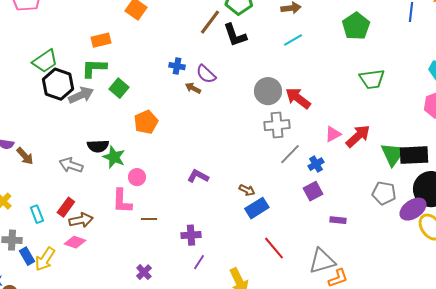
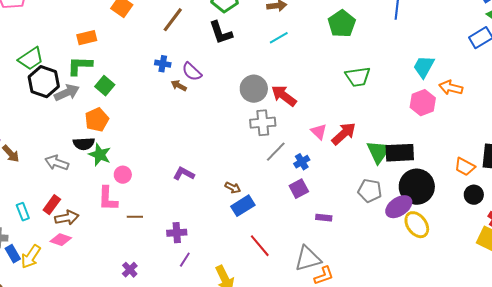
brown line: (210, 22) -> (173, 20), moved
orange pentagon: (146, 122) -> (97, 120), moved
pink triangle: (333, 134) -> (319, 132), turned -48

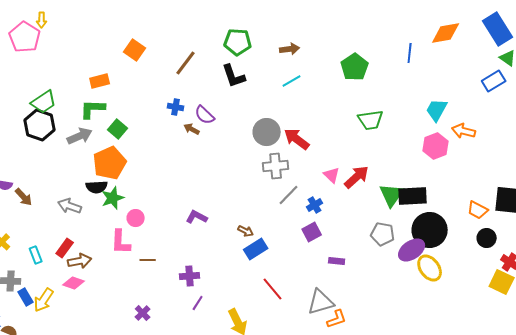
black hexagon: (44, 82) -> (40, 125), moved
orange pentagon: (97, 120) -> (110, 163), size x1.4
green star: (100, 155) -> (113, 198), turned 30

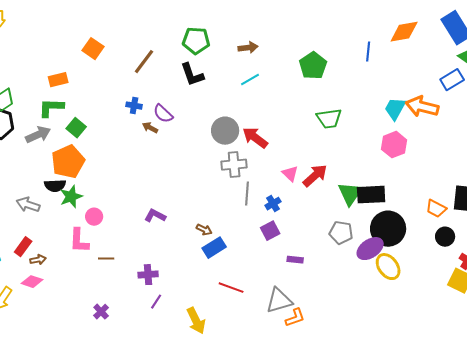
orange arrow: (464, 131) -> (422, 107), moved, size x1.4
gray line: (289, 195) -> (247, 194), turned -40
brown arrow: (80, 261) -> (38, 260), size x0.7
red line: (273, 289) -> (231, 288), turned -30

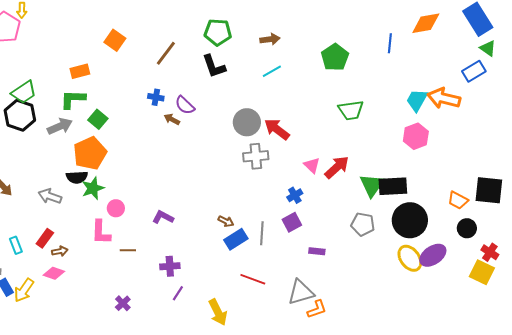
gray line: (247, 194) -> (262, 233), moved
purple L-shape: (155, 216) -> (163, 217), moved
purple ellipse: (370, 249) -> (433, 255), moved

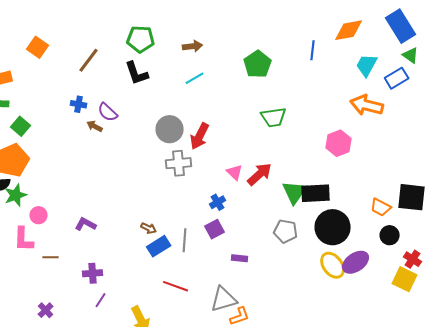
cyan trapezoid: (417, 100) -> (367, 65), moved
red arrow: (277, 129) -> (200, 136), turned -100

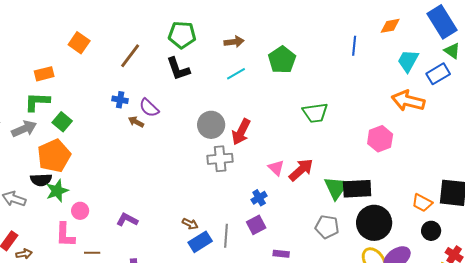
orange diamond: (349, 30) -> (390, 26), size x0.7
green pentagon: (258, 64) -> (282, 60), moved

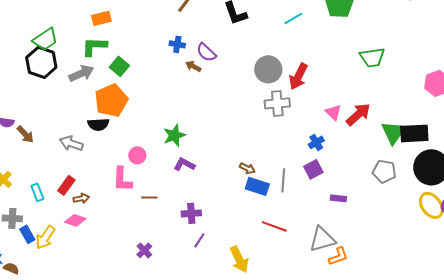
green star: (57, 191) -> (174, 135), moved
blue rectangle: (200, 242) -> (257, 186), turned 50

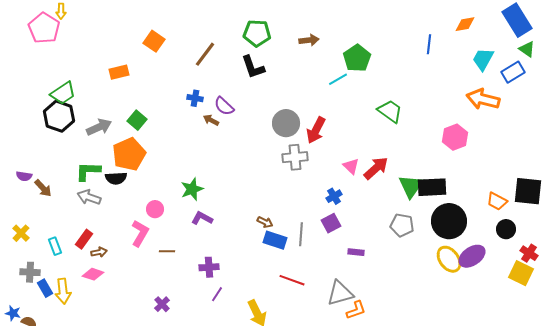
cyan line: (293, 18) -> (338, 79), moved
green L-shape: (94, 46) -> (88, 171), moved
green trapezoid: (372, 57) -> (390, 111), turned -136
pink L-shape: (122, 179) -> (140, 233), turned -152
yellow arrow: (45, 237) -> (63, 291), turned -40

